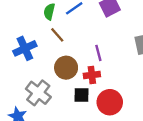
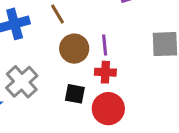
brown circle: (66, 68) -> (74, 49), moved
red cross: (92, 75) -> (105, 72), moved

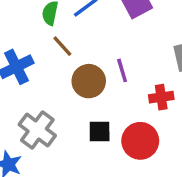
red cross: (105, 72) -> (161, 97), moved

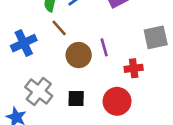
black square: (100, 132) -> (76, 99), moved

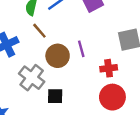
gray cross: (39, 92) -> (32, 78), moved
red circle: (117, 101) -> (112, 97), moved

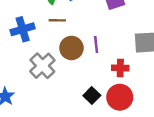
brown line: (39, 31) -> (57, 20), turned -56
black square: (55, 96) -> (92, 96), moved, turned 35

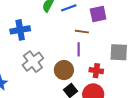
brown line: (57, 20) -> (82, 32), moved
brown circle: (71, 48) -> (64, 70), moved

